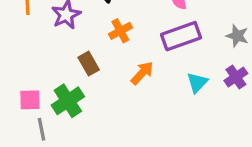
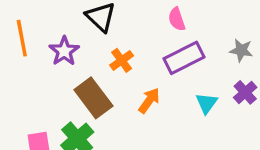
brown rectangle: (89, 64) -> (93, 98), size x1.6

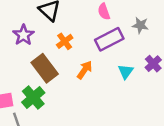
gray star: (241, 50) -> (140, 25), moved

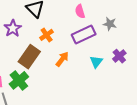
brown rectangle: (45, 68) -> (29, 57), turned 70

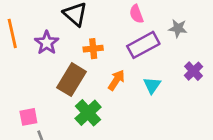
orange cross: (47, 35) -> (93, 49), turned 32
cyan triangle: (96, 62) -> (152, 85), moved
green cross: (19, 80) -> (88, 113), moved

